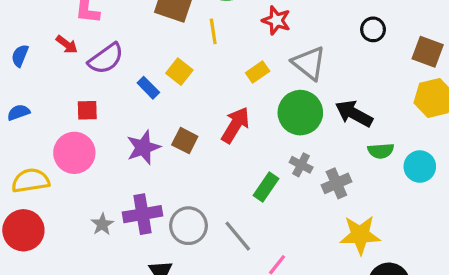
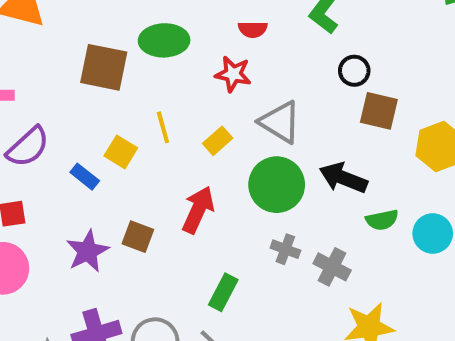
yellow line: (213, 31) -> (163, 127), moved
brown square: (428, 52) -> (379, 111), moved
gray cross: (336, 183) -> (332, 267), turned -32
green rectangle: (266, 187) -> (223, 292), moved

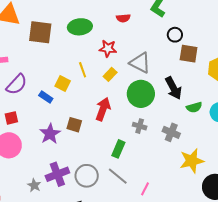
brown square: (104, 67) -> (40, 32), moved
red star: (233, 74) -> (108, 48), moved
black arrow: (343, 178) -> (173, 88), turned -135
gray cross: (285, 249) -> (140, 126), moved

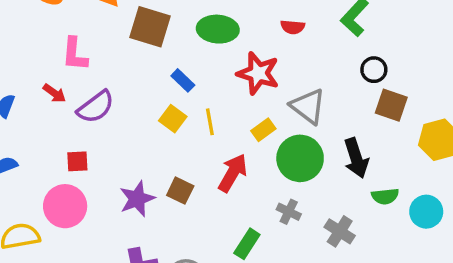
red star: (108, 48) -> (258, 73), size x1.4
yellow line: (83, 70) -> (210, 122), moved
yellow rectangle: (110, 74) -> (263, 130), moved
blue rectangle: (46, 97) -> (183, 80), moved

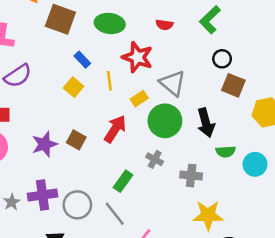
yellow line: (210, 122) -> (109, 81), moved
gray cross: (340, 231) -> (191, 176), turned -30

